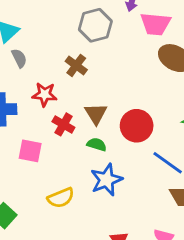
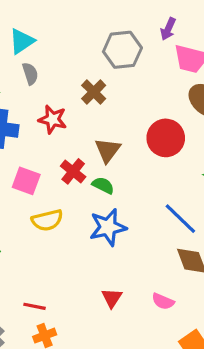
red cross: (63, 124) -> (73, 171), moved
red circle: (137, 126) -> (166, 138), moved
yellow semicircle: (61, 198) -> (47, 220), moved

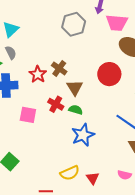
gray semicircle: (30, 74) -> (11, 53), moved
brown cross: (94, 92) -> (59, 68), moved
red star: (53, 119) -> (38, 74), turned 30
yellow semicircle: (47, 220) -> (70, 173), moved

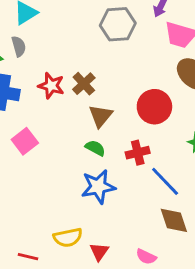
red star: (38, 74) -> (51, 86), turned -30
red cross: (56, 104) -> (138, 153), moved, turned 35
pink square: (28, 115) -> (25, 141), turned 30

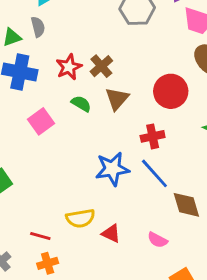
red star: (51, 86) -> (69, 67), turned 30
green semicircle: (95, 148) -> (81, 104), moved
blue line: (165, 181) -> (154, 173), moved
red triangle: (99, 252) -> (111, 233), turned -42

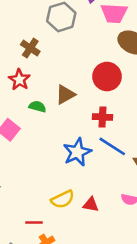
brown cross: (101, 66) -> (30, 48), moved
brown triangle: (117, 99) -> (65, 95), turned 35
red cross: (153, 136) -> (102, 117), turned 30

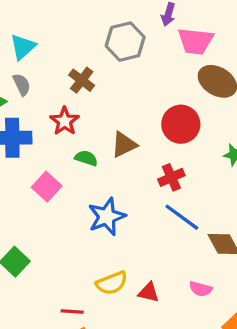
red cross: (102, 117) -> (171, 177), turned -30
blue star: (77, 152) -> (107, 217), moved

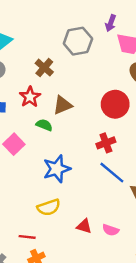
brown triangle: (124, 145) -> (63, 105), moved
yellow semicircle: (112, 283) -> (49, 207), moved
pink semicircle: (201, 289) -> (111, 230), moved

